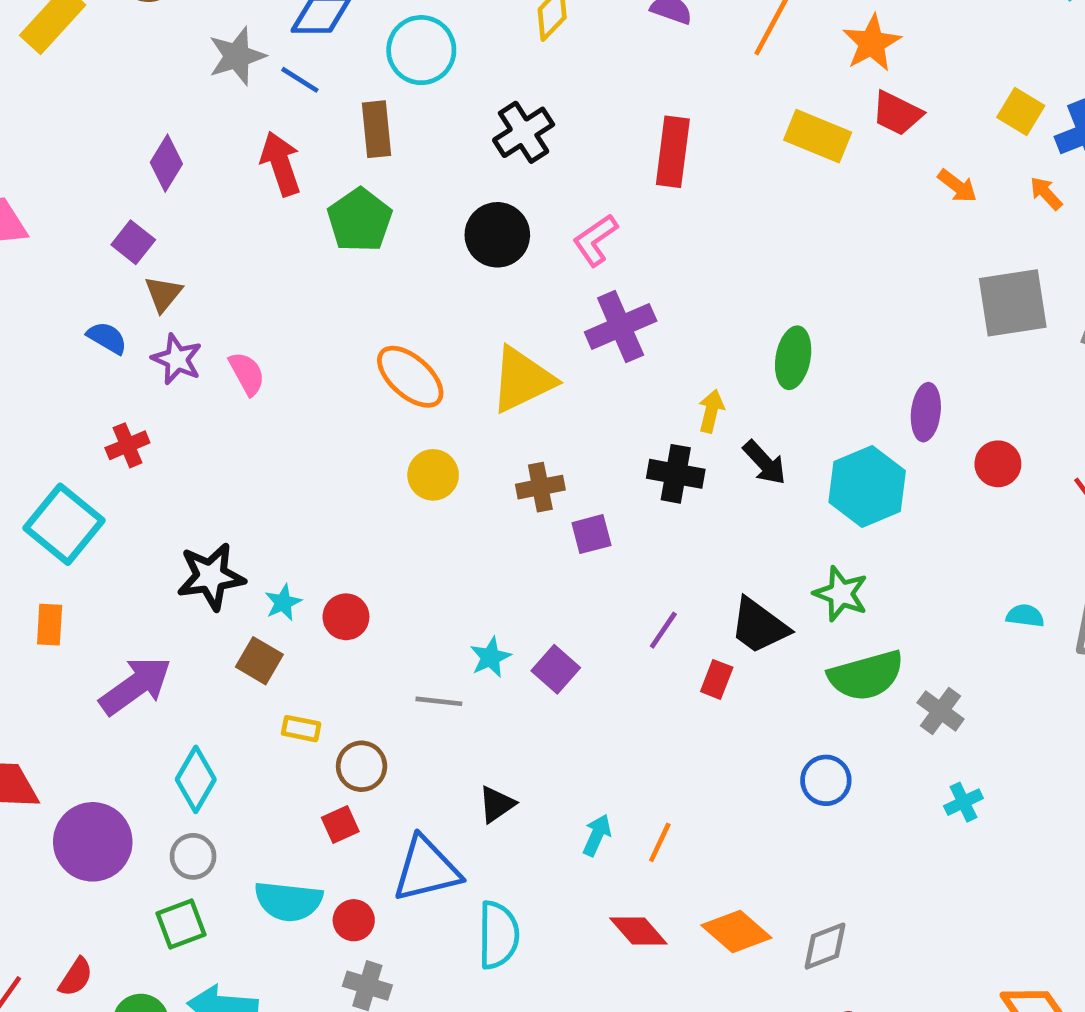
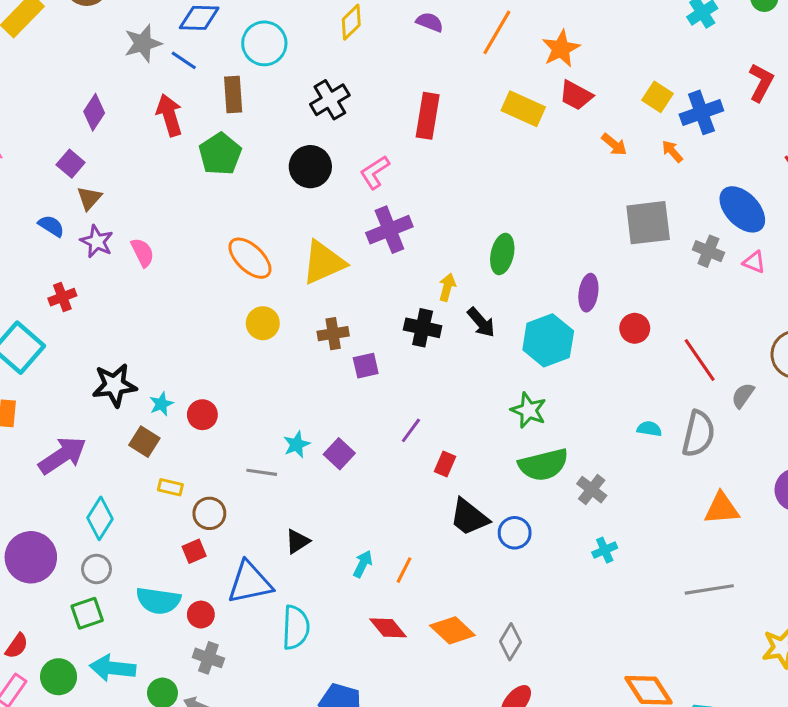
black trapezoid: (759, 626) -> (469, 517), moved
gray diamond: (825, 946) -> (510, 642), turned -40

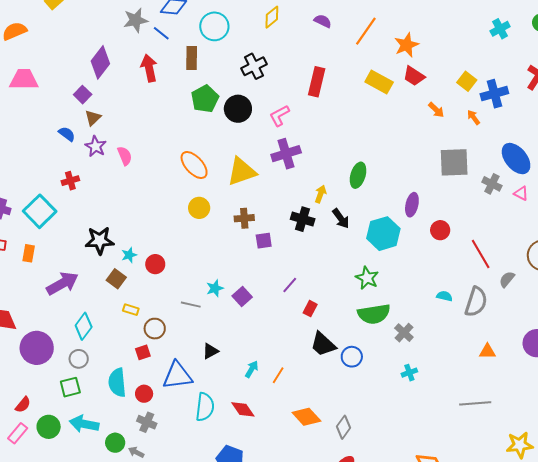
purple diamond: (94, 112) -> (100, 62), size x1.4
green pentagon: (220, 154) -> (205, 99), moved
orange triangle: (722, 508) -> (487, 351), size x0.7
cyan semicircle: (158, 601) -> (117, 383), turned 72
red diamond: (388, 628) -> (243, 409), moved

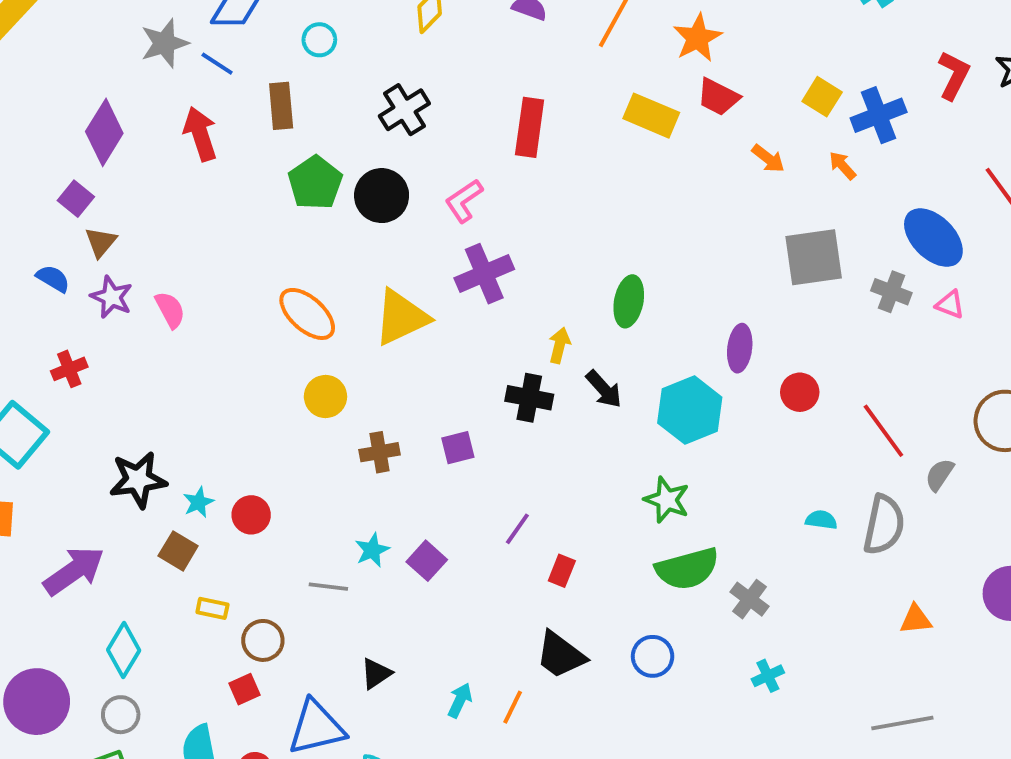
cyan circle: (214, 26) -> (319, 40), size x0.6
brown cross: (244, 218) -> (379, 452), moved
black trapezoid: (323, 344) -> (560, 655), moved

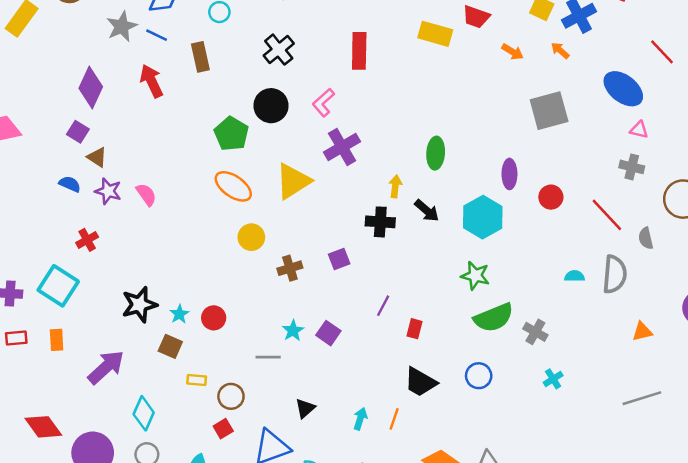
green pentagon: (315, 183) -> (231, 134), moved
brown triangle: (101, 242) -> (97, 157), turned -30
gray cross: (891, 292) -> (632, 167), moved
gray semicircle: (940, 475) -> (646, 238), turned -40

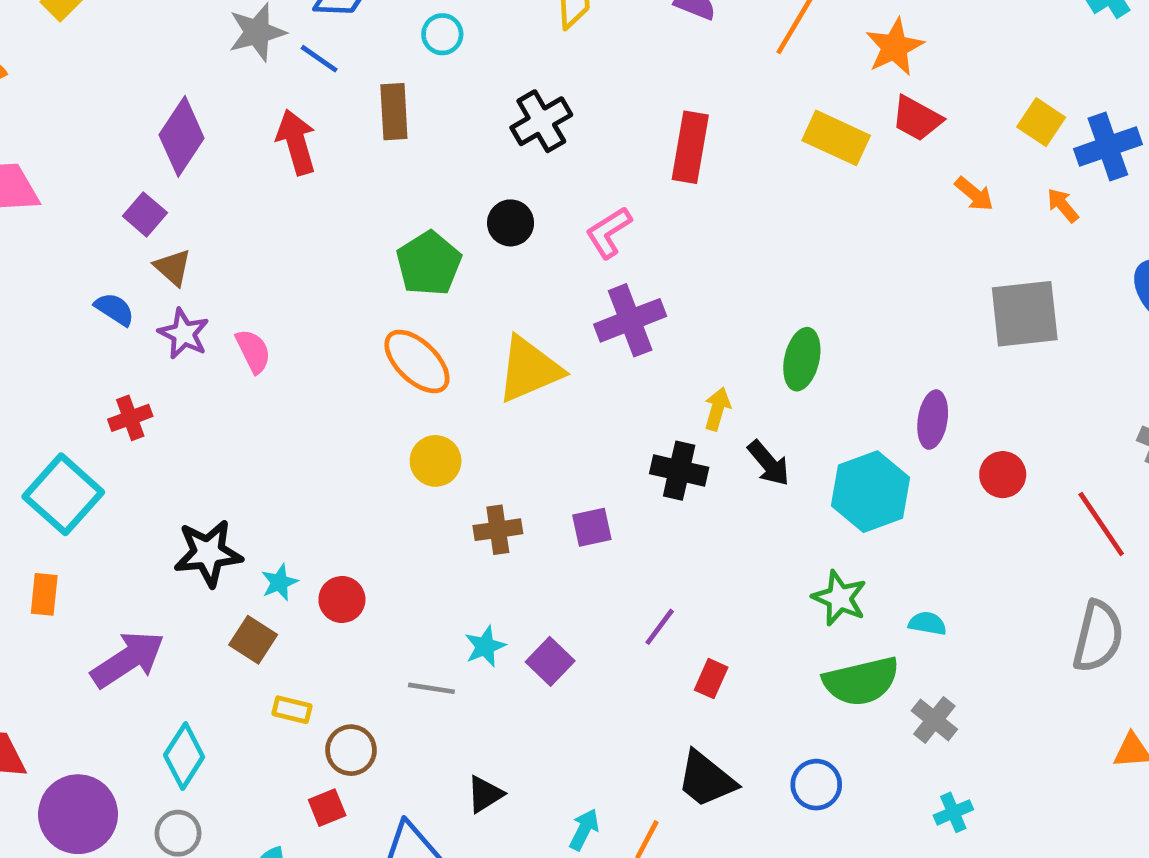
black circle: (271, 106) -> (511, 223), size x0.7
cyan semicircle: (575, 276) -> (927, 623), moved

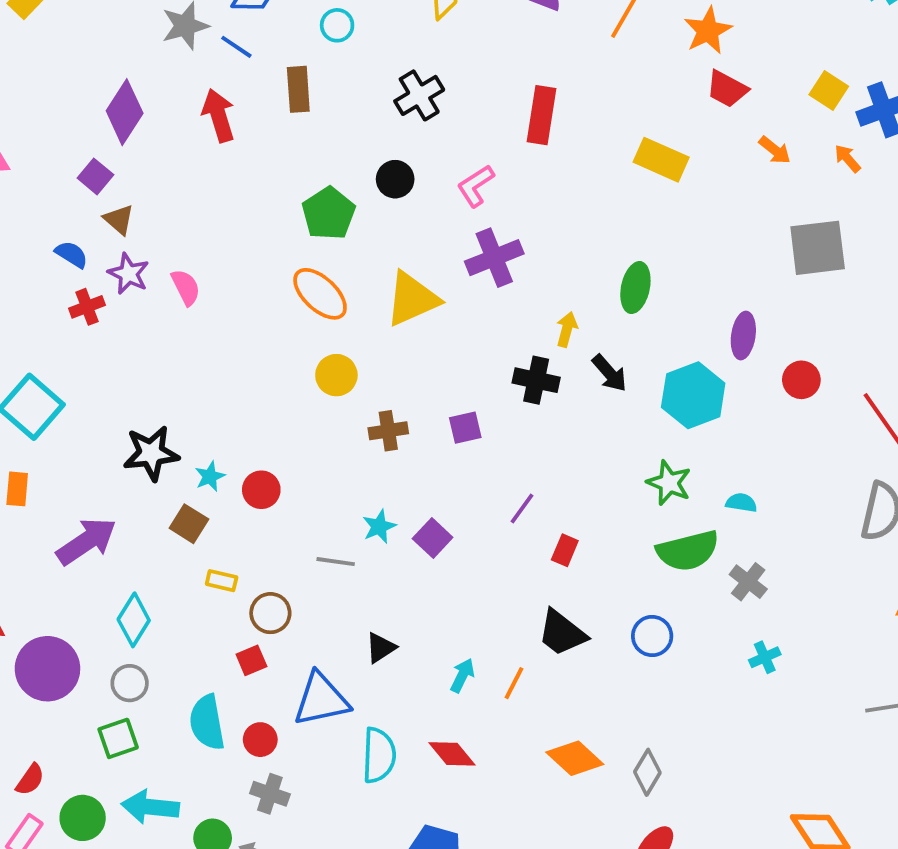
yellow rectangle: (836, 138) -> (661, 160), moved
red cross: (130, 418) -> (87, 307), moved

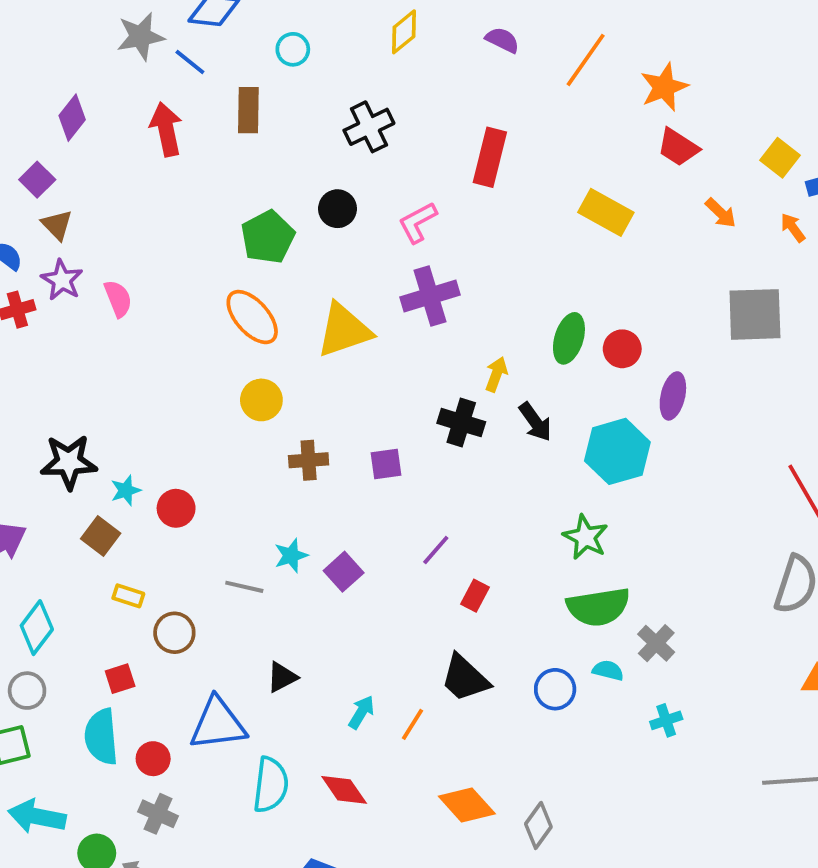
purple diamond: (125, 112) -> (72, 118), size x0.7
red circle: (801, 380) -> (622, 349), moved
cyan semicircle: (741, 503) -> (608, 670), moved
red square: (251, 660) -> (120, 679), moved

